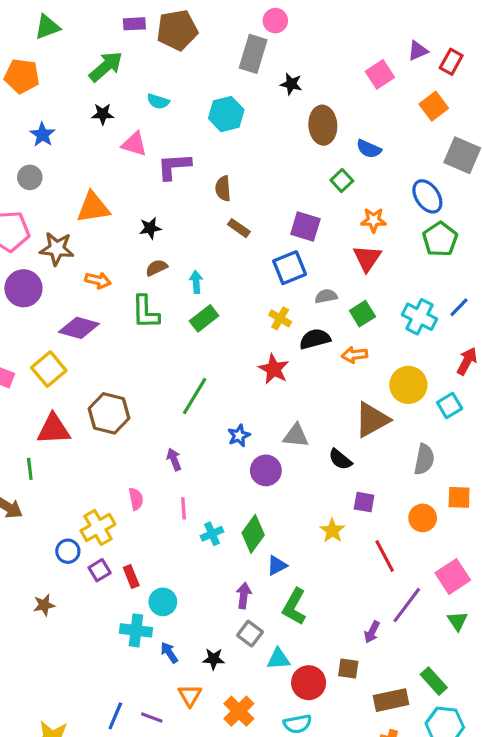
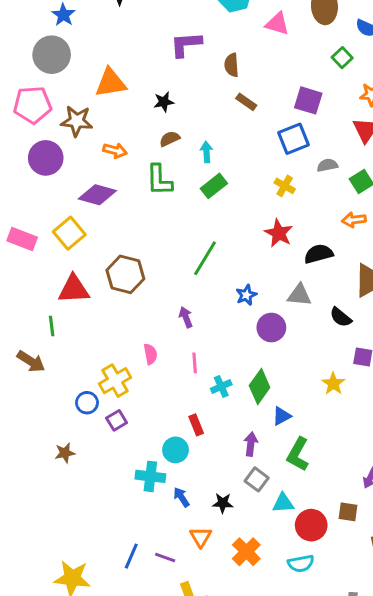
pink triangle: (134, 144) -> (277, 24), moved
gray circle: (30, 177) -> (52, 55), size x1.6
black semicircle: (315, 339) -> (319, 254), moved
red rectangle: (131, 577) -> (196, 425), moved

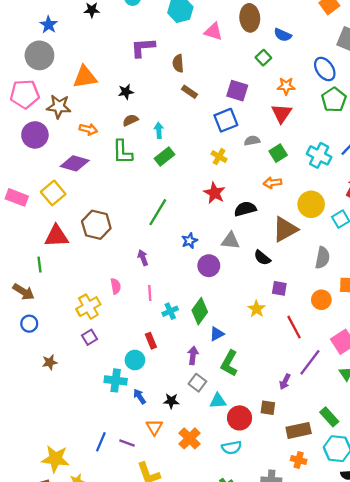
blue circle: (87, 403) -> (29, 324), moved

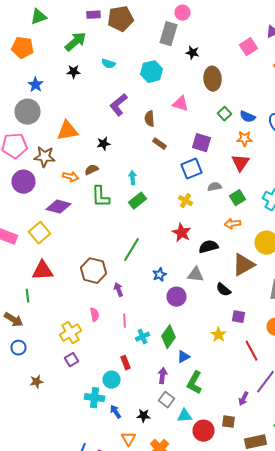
pink triangle: (213, 32) -> (180, 104), moved
blue semicircle: (283, 35) -> (248, 117), moved
purple L-shape: (143, 47) -> (118, 105), turned -35
brown semicircle: (130, 120) -> (92, 170), moved
brown hexagon: (96, 225) -> (94, 271), moved

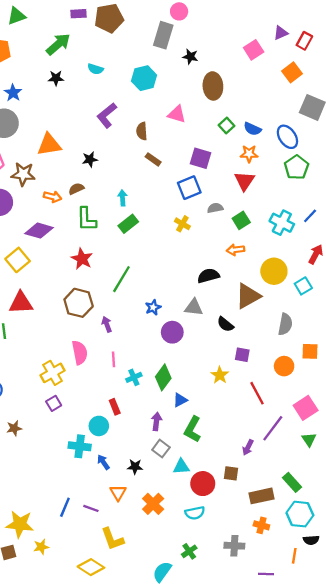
red star: (182, 233) -> (82, 259), moved
pink semicircle: (94, 315) -> (80, 353), size x1.5

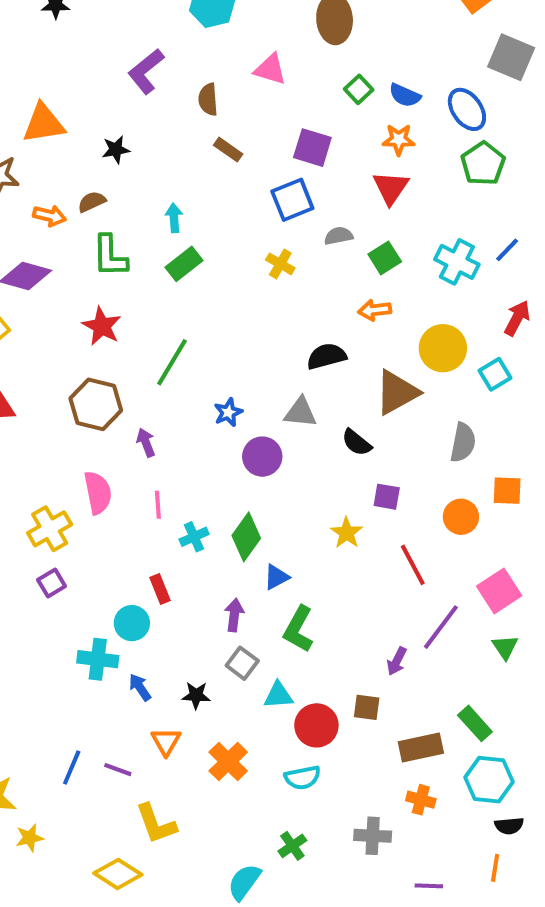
orange line: (294, 556) -> (495, 868), moved

